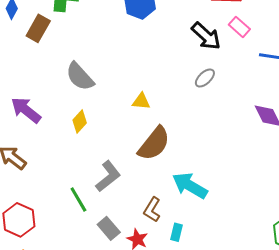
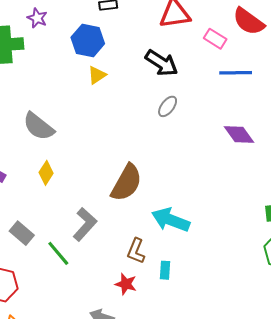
pink rectangle: (239, 27) -> (215, 39), moved
yellow triangle: (141, 101) -> (97, 75), moved, turned -30
gray rectangle: (109, 228) -> (22, 233), moved

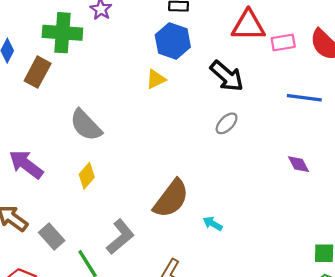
pink rectangle: (215, 39) -> (283, 43), moved, turned -50
blue hexagon: (88, 41) -> (173, 41), moved
purple diamond: (239, 134) -> (298, 164), size x0.7
cyan arrow: (171, 220) -> (213, 224), moved, size x0.5

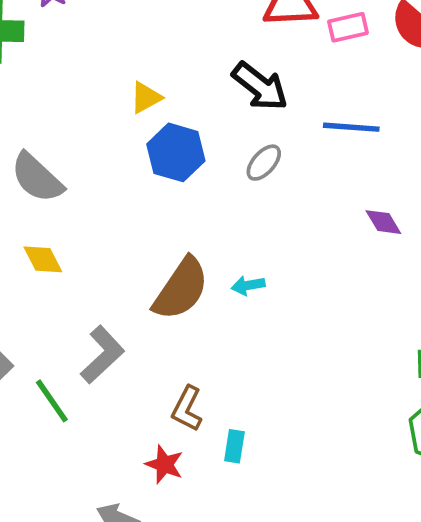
blue hexagon: (173, 41) -> (176, 152), moved
blue line: (304, 98) -> (351, 127), moved
yellow diamond: (87, 176) -> (43, 259), turned -65
cyan arrow: (213, 224) -> (248, 285), moved, turned -36

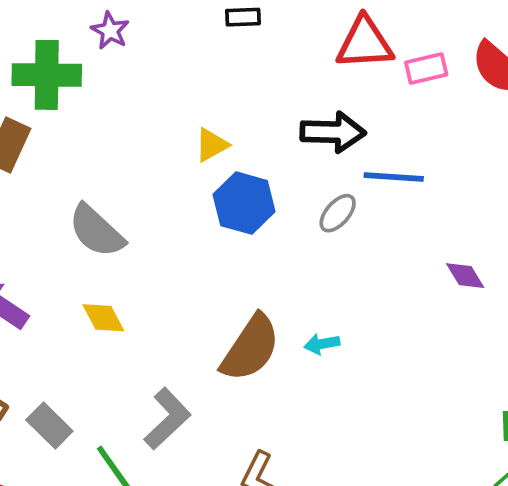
black arrow: (260, 86) -> (333, 132), turned -36
blue line: (351, 127) -> (394, 177), moved

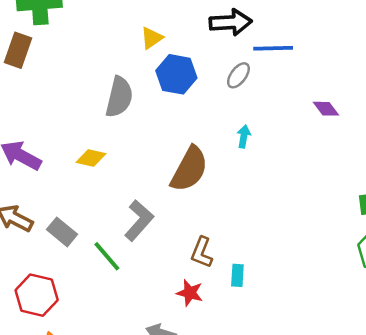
gray semicircle: (96, 231) -> (119, 97), moved, turned -114
yellow diamond: (103, 318) -> (91, 158), turned -44
cyan arrow: (322, 344) -> (244, 136), moved, turned 115

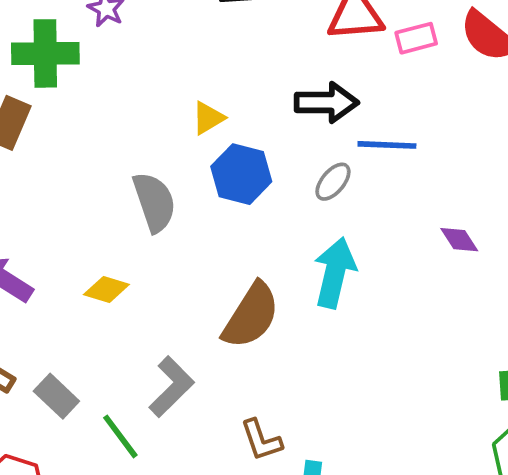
gray semicircle: (119, 97) -> (154, 202), turned -36
cyan arrow: (244, 136) -> (335, 273), size x2.0
brown L-shape: (202, 252) -> (261, 440), turned -44

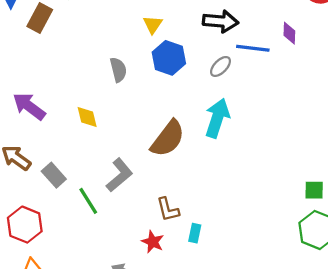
yellow triangle: (208, 118) -> (153, 25), turned -30
gray semicircle: (154, 202) -> (118, 70), size x0.7
purple diamond: (459, 240) -> (289, 33), moved, turned 30
yellow diamond: (106, 290) -> (87, 117), turned 55

